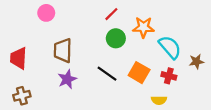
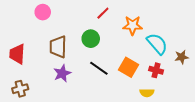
green circle: (116, 38) -> (91, 39), moved

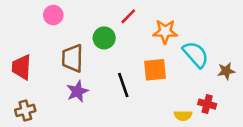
green circle: (91, 39) -> (104, 38), moved
orange square: (128, 67) -> (155, 70), moved, turned -36
black line: (99, 68) -> (123, 85), turned 36
red cross: (156, 70) -> (207, 104), moved

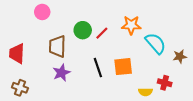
red line: (128, 16) -> (102, 33), moved
orange square: (155, 70) -> (123, 67), moved
brown cross: (25, 110) -> (20, 88), turned 35

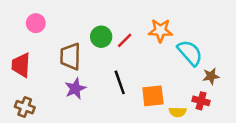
pink circle: (42, 12) -> (36, 23), moved
brown star: (180, 56) -> (211, 76), moved
orange square: (123, 67) -> (153, 96), moved

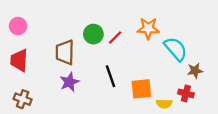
pink circle: (36, 23) -> (18, 26), moved

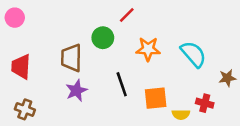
pink circle: (18, 26) -> (15, 18), moved
orange star: (148, 28) -> (148, 49), moved
red line: (115, 37) -> (127, 15), moved
brown star: (195, 71) -> (227, 78), moved

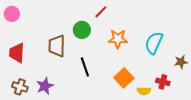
cyan semicircle: (193, 54) -> (154, 43), turned -115
black line: (122, 84) -> (85, 67), moved
purple star: (76, 91) -> (45, 86), moved
orange square: (156, 98) -> (124, 78), turned -36

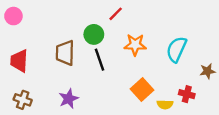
black line: (85, 67) -> (100, 60), moved
purple star: (45, 86) -> (69, 99), moved

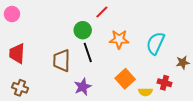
brown trapezoid: (65, 53) -> (61, 61), moved
purple star: (69, 99) -> (83, 87), moved

